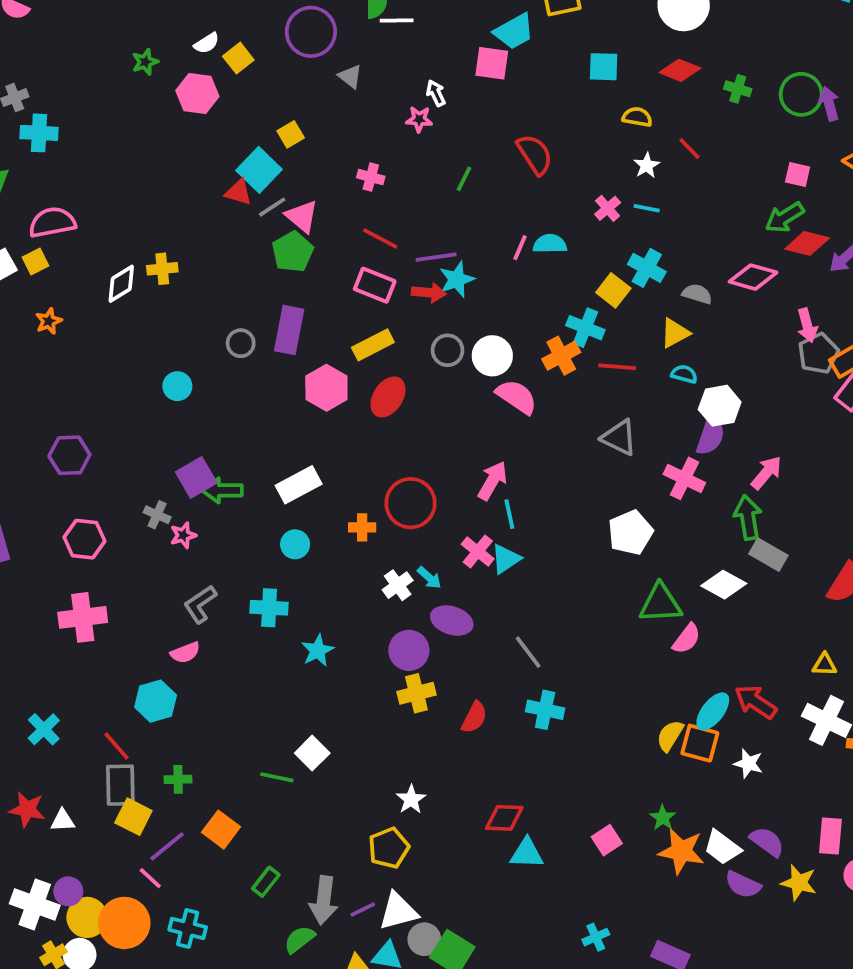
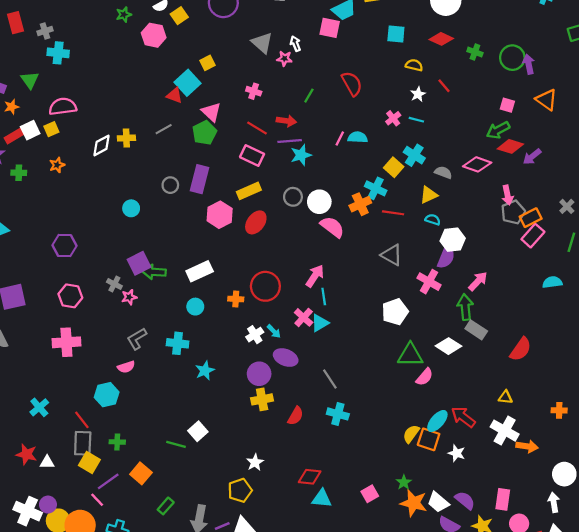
gray triangle: (350, 76) -> (262, 43), moved, size x1.5
gray line: (272, 207) -> (164, 129), moved
red arrow: (429, 293) -> (286, 121), moved

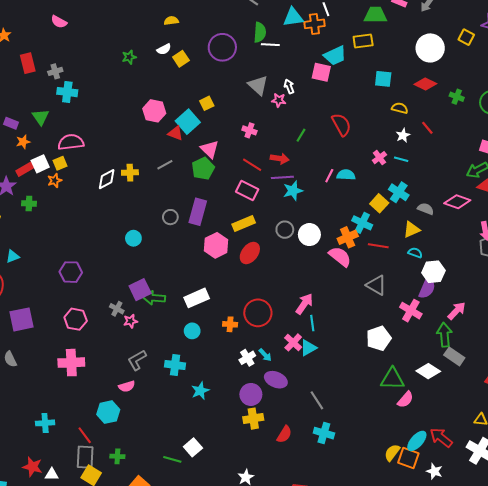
pink hexagon: (154, 35) -> (154, 111), moved
orange star: (57, 165) -> (55, 180), moved
pink semicircle: (332, 227) -> (340, 257), moved
cyan cross: (39, 407) -> (45, 423), turned 36

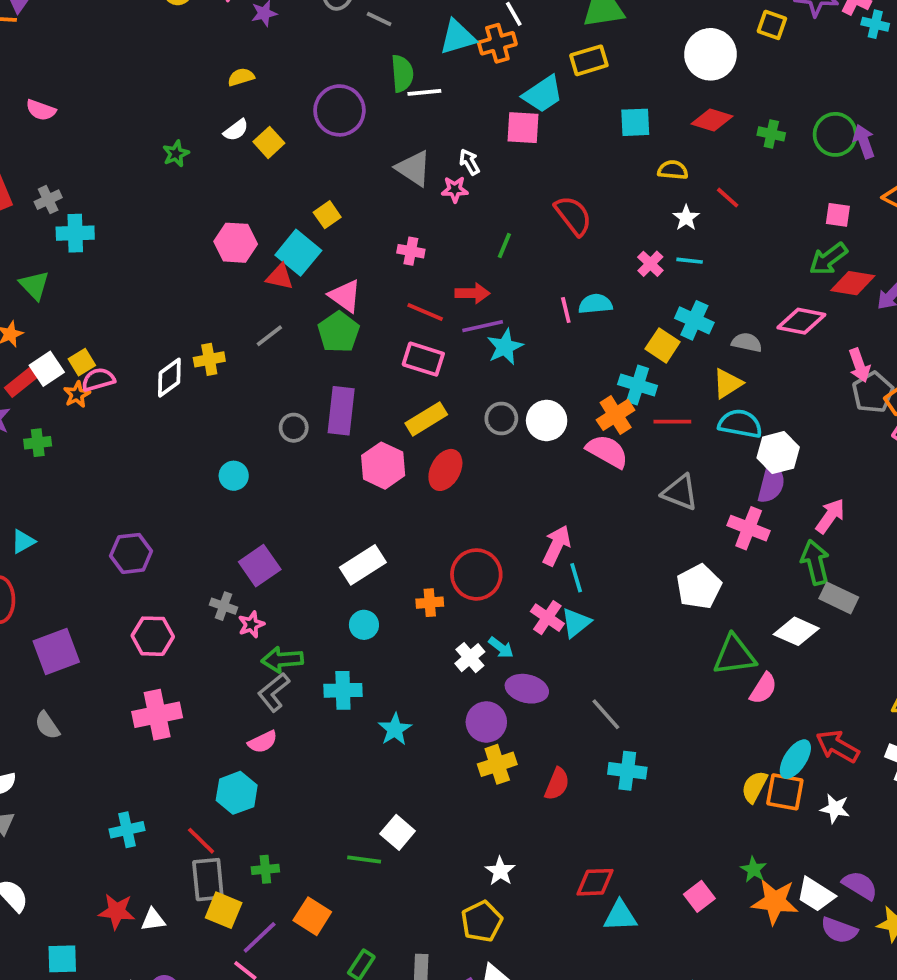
pink semicircle: (71, 142) -> (98, 380), moved, size x0.7
pink line: (329, 176) -> (566, 310), turned -32
cyan semicircle: (415, 253) -> (740, 424), size x1.6
green arrow: (154, 298) -> (282, 660), moved

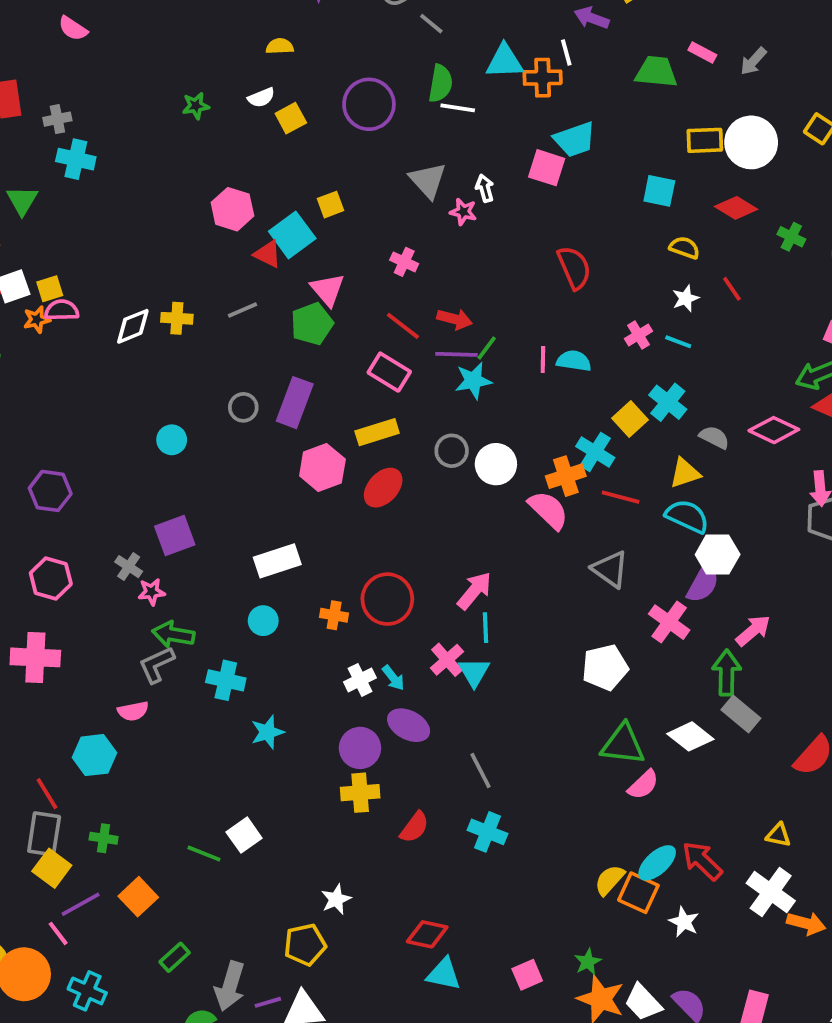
yellow rectangle: (589, 60) -> (705, 140), moved
green line: (504, 246) -> (487, 348), moved
cyan triangle: (576, 623) -> (474, 672), turned -36

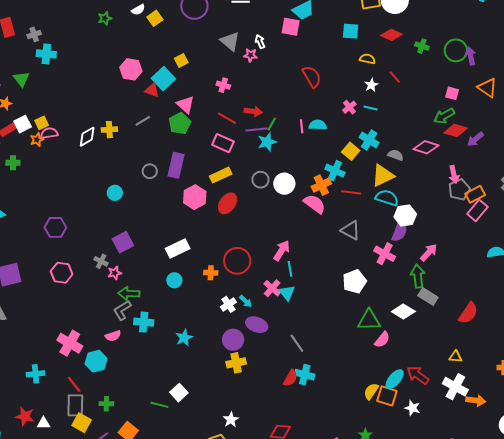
yellow triangle: (685, 473) -> (383, 176), size x1.4
pink cross: (35, 657) -> (70, 343), moved, turned 35
cyan cross: (226, 680) -> (144, 322), moved
red semicircle: (414, 827) -> (291, 378), moved

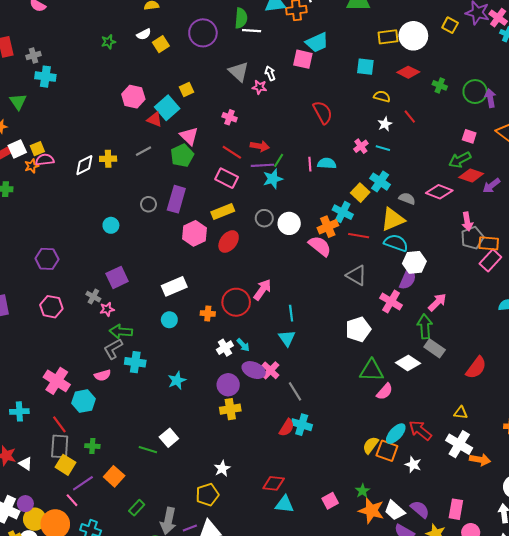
orange rectangle: (475, 194) -> (489, 243), turned 30
pink arrow: (282, 251) -> (262, 290), moved
pink cross: (272, 288) -> (270, 370), moved
white triangle: (44, 423) -> (26, 464), turned 32

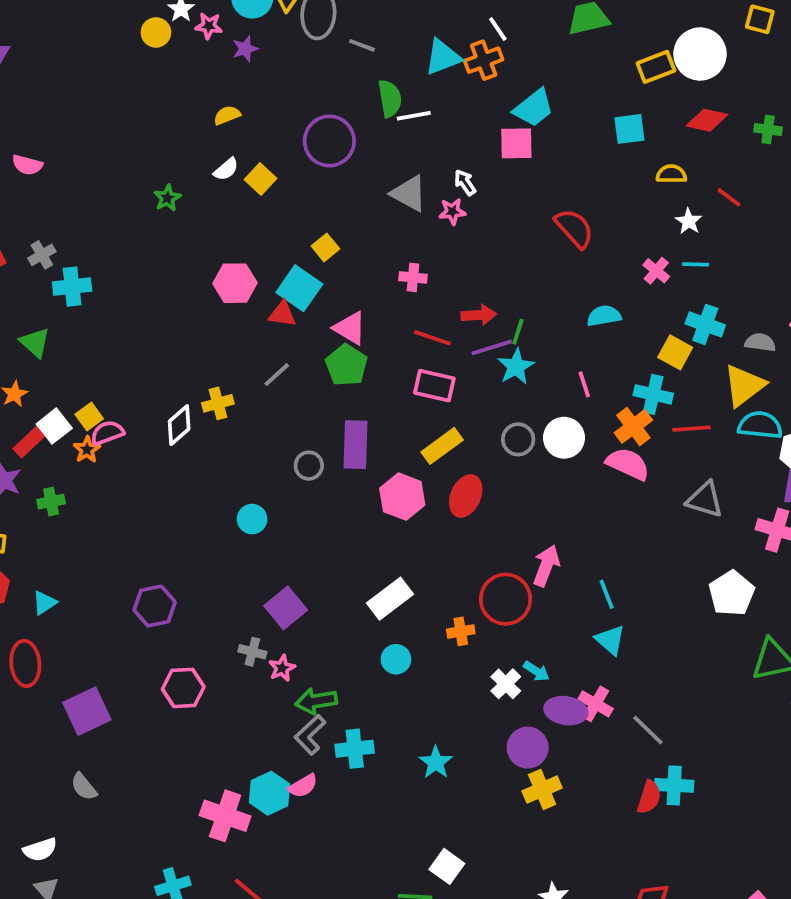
pink line: (310, 164) -> (584, 384), moved
cyan hexagon: (84, 401) -> (270, 793), moved

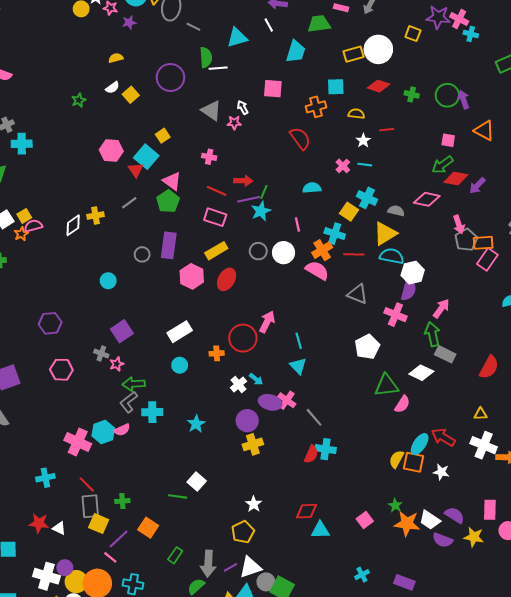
orange cross: (484, 60) -> (316, 107), moved
cyan trapezoid: (534, 108) -> (296, 52), moved, turned -40
red line: (729, 197) -> (387, 130), turned -48
red triangle: (282, 314) -> (136, 170), turned 42

